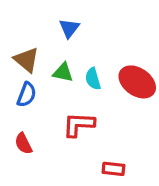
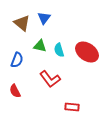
brown triangle: (27, 60) -> (22, 23), moved
red L-shape: (79, 125) -> (50, 79), turned -130

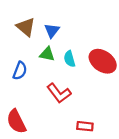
blue triangle: (44, 18) -> (52, 30), moved
red semicircle: (15, 91) -> (16, 122), moved, size x1.5

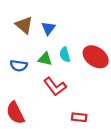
green triangle: (47, 54) -> (45, 59), moved
blue semicircle: (20, 71) -> (19, 66), turned 77

